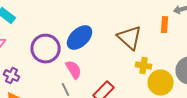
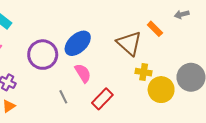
orange rectangle: (165, 25) -> (155, 29), moved, turned -49
pink semicircle: (74, 70) -> (83, 73), moved

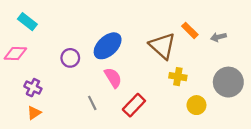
gray arrow: (182, 14) -> (218, 37), moved
purple circle: (43, 55) -> (70, 58), size x0.6
yellow circle: (161, 90) -> (196, 105), moved, size x0.7

